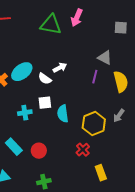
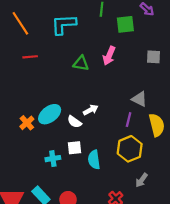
green triangle: (51, 25) -> (81, 63), size x0.7
gray square: (121, 28) -> (153, 57), moved
gray arrow: (119, 116) -> (142, 180), moved
yellow hexagon: (94, 124) -> (130, 149), moved

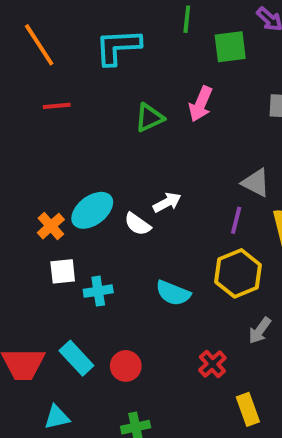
green triangle: (81, 63) -> (149, 118), turned -35
white square: (74, 148) -> (63, 271), moved
cyan semicircle: (94, 160) -> (173, 293), turned -60

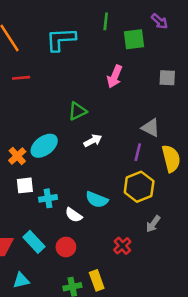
green triangle: (149, 118) -> (77, 111), moved
white semicircle: (138, 224) -> (74, 215), moved
yellow rectangle: (248, 409) -> (97, 280), moved

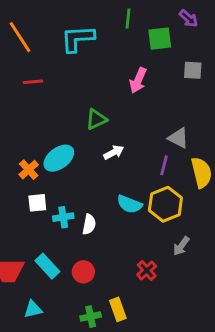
gray square: (167, 78) -> (193, 70), moved
cyan semicircle: (97, 200) -> (129, 204), moved
white semicircle: (74, 215) -> (89, 224), moved, turned -114

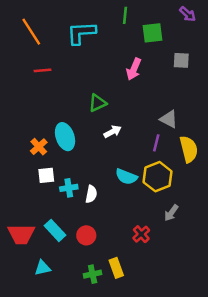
purple arrow: (188, 18) -> (188, 14), moved
cyan ellipse: (59, 158) -> (65, 137), turned -72

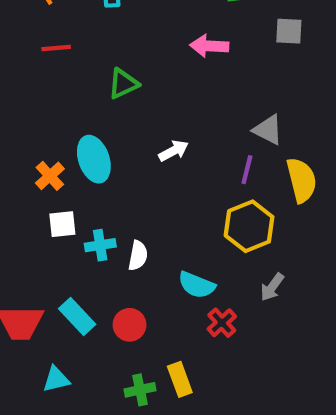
pink arrow: (134, 69) -> (209, 46), turned 70
green triangle: (98, 103) -> (123, 84), moved
cyan semicircle: (126, 177) -> (197, 285), moved

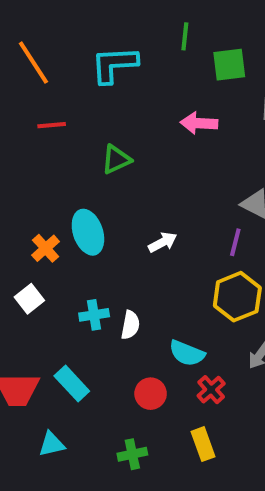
white arrow: (174, 151) -> (163, 242), moved
white square: (62, 224) -> (29, 299), moved, turned -32
red circle: (130, 325) -> (151, 394), moved
yellow rectangle: (180, 379) -> (203, 444), moved

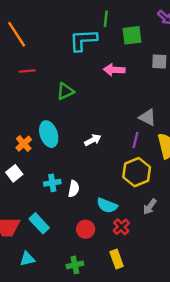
cyan L-shape: (114, 65) -> (83, 40), moved

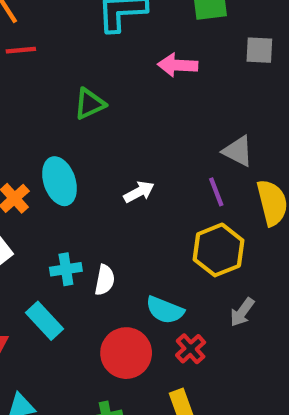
red line: (27, 71) -> (21, 50), moved
purple line: (136, 140) -> (216, 192), turned -35
cyan rectangle: (39, 223) -> (44, 321), moved
red circle: (86, 229) -> (126, 353), size x1.5

